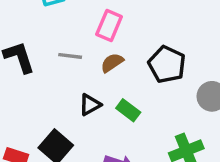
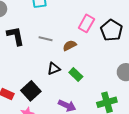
pink rectangle: (109, 25) -> (86, 23), moved
black pentagon: (167, 64) -> (111, 30), moved

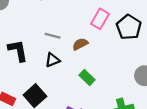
black L-shape: (16, 36) -> (18, 51), moved
black triangle: (54, 69) -> (52, 60), moved

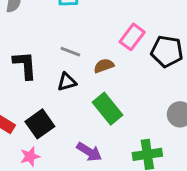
black pentagon: (129, 27) -> (167, 51), turned -30
green rectangle: (87, 78) -> (107, 109), size x1.5

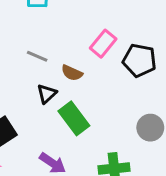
brown semicircle: (104, 66) -> (72, 73), turned -138
black triangle: (67, 82) -> (47, 94), moved, turned -30

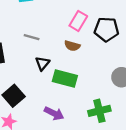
brown semicircle: (72, 73) -> (72, 46), moved
green rectangle: (74, 118) -> (65, 78), turned -30

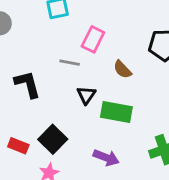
pink rectangle: (78, 21) -> (93, 39), moved
brown semicircle: (72, 46) -> (122, 69), turned 35

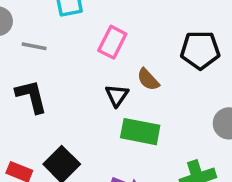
gray line: (70, 63) -> (34, 46), moved
black triangle: (86, 95) -> (117, 95), moved

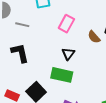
brown semicircle: (148, 79) -> (94, 37), moved
green rectangle: (140, 132) -> (62, 75), moved

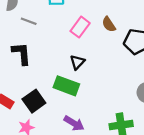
brown semicircle: (94, 37) -> (109, 24), moved

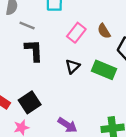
black L-shape: (22, 54) -> (34, 50), moved
green rectangle: (66, 86) -> (104, 70), moved

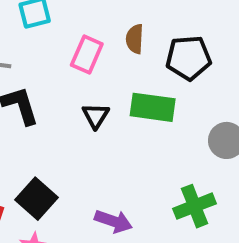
brown semicircle: (104, 31) -> (135, 39), turned 49

